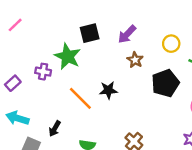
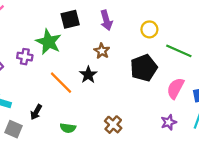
purple arrow: (127, 34) -> (106, 20), turned -60
brown star: (135, 60) -> (102, 51), moved
black star: (108, 90) -> (88, 75), turned -30

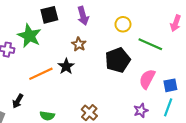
orange line: (61, 83) -> (41, 74), turned -70

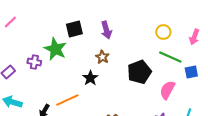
yellow circle: (123, 24) -> (163, 32), moved
orange line: (41, 74) -> (67, 100), moved
blue square: (170, 85) -> (191, 72), moved

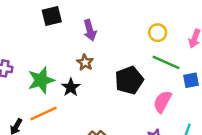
black square: (74, 29) -> (52, 16), moved
green star: (55, 49) -> (41, 80), moved, turned 30

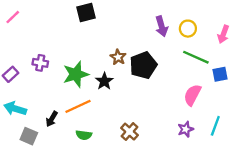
purple arrow: (90, 30) -> (162, 26), moved
black pentagon: (129, 80) -> (143, 65), moved

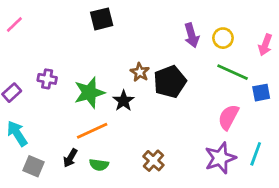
cyan arrow: (15, 109) -> (17, 133), turned 40
black arrow: (52, 119) -> (70, 158), moved
purple star: (186, 129) -> (220, 158), size x1.6

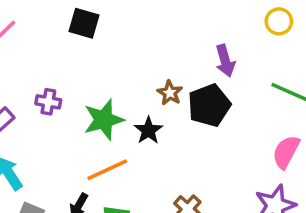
black square: (102, 19) -> (84, 23), moved, turned 30
purple arrow: (192, 35) -> (225, 61), moved
yellow circle: (223, 38) -> (279, 21), moved

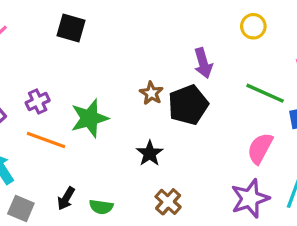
purple cross: (48, 102) -> (38, 102), turned -35
black star: (148, 130) -> (150, 153), moved
orange line: (107, 170) -> (46, 140), moved, turned 45

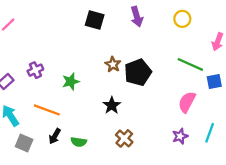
black square: (71, 28) -> (95, 20), moved
purple arrow: (203, 63) -> (137, 17), moved
green star: (89, 118) -> (71, 81), size x0.7
orange line: (46, 140) -> (47, 110), moved
purple star: (250, 198) -> (180, 136), size x0.6

